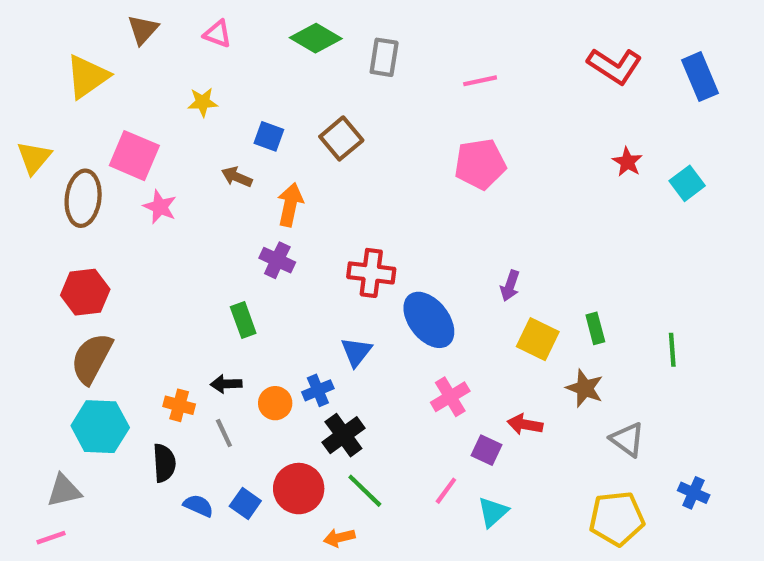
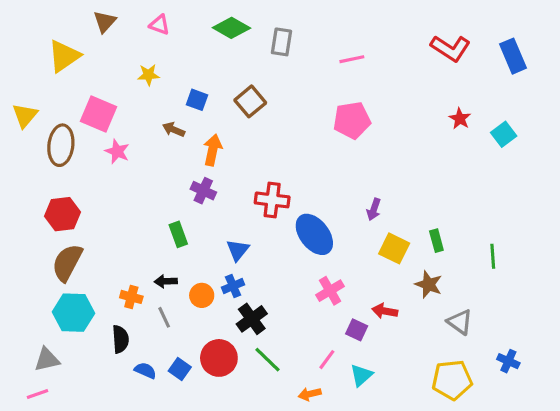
blue triangle: (356, 352) -> (238, 250), moved
orange arrow: (339, 538) -> (310, 394), moved

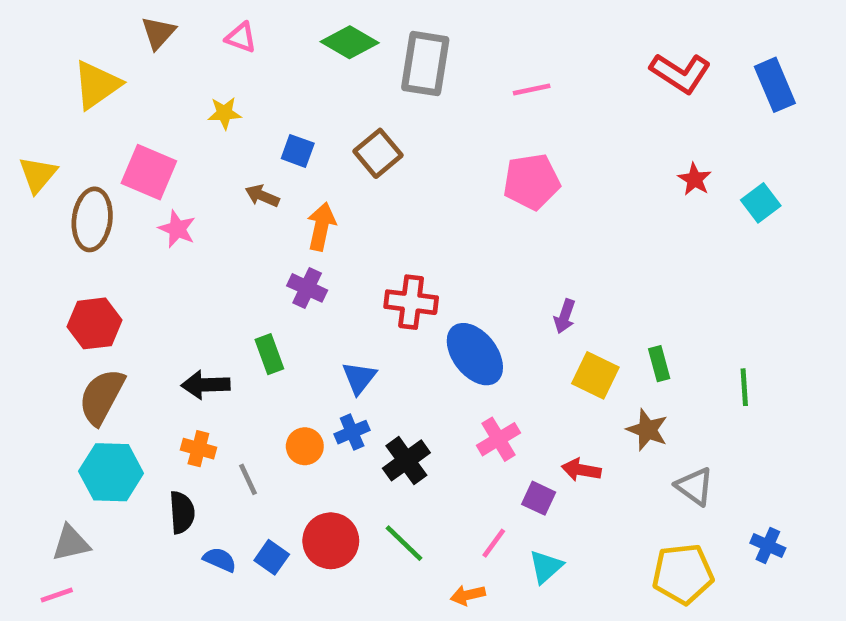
gray rectangle: (282, 42) -> (425, 64), size x1.5
black arrow: (166, 281) -> (206, 385), moved, size x1.4
black cross: (252, 319) -> (406, 460), moved

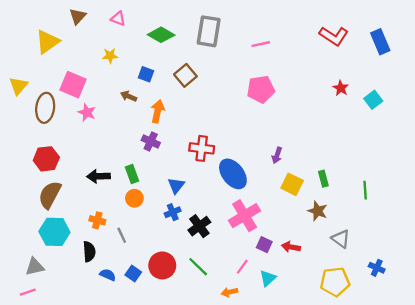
green diamond: (350, 42) -> (161, 35), moved
black arrow: (206, 385) -> (98, 176), moved
pink cross: (499, 439) -> (245, 216), size x1.5
orange circle: (305, 446) -> (134, 198), moved
red arrow: (581, 470) -> (291, 247), moved

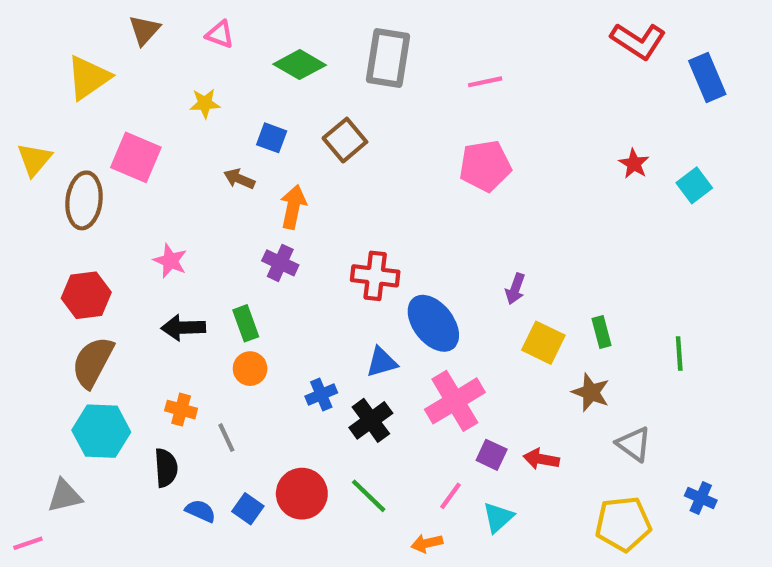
red L-shape: (334, 36) -> (638, 41), moved
pink star: (87, 112) -> (170, 261), moved
blue triangle: (176, 185) -> (382, 362), moved, turned 36
pink line: (28, 292) -> (28, 543), moved

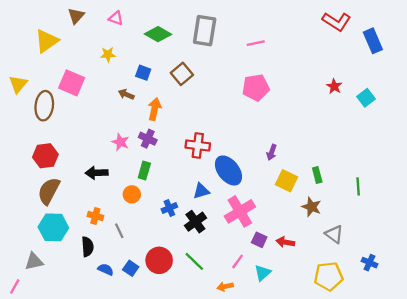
pink star: (170, 261) -> (120, 142), moved
green rectangle: (246, 323) -> (144, 170), moved, turned 36
pink line: (28, 543) -> (15, 286), turned -42

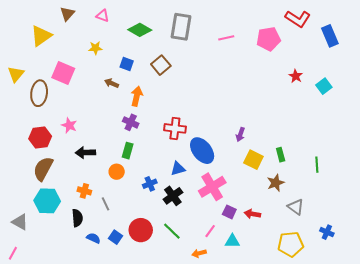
pink pentagon: (256, 87) -> (269, 39), moved
pink star: (120, 142) -> (69, 125), moved
brown star: (311, 207) -> (276, 183), turned 30
gray triangle: (34, 261) -> (20, 222), moved, turned 42
cyan triangle: (263, 273) -> (232, 241), turned 42

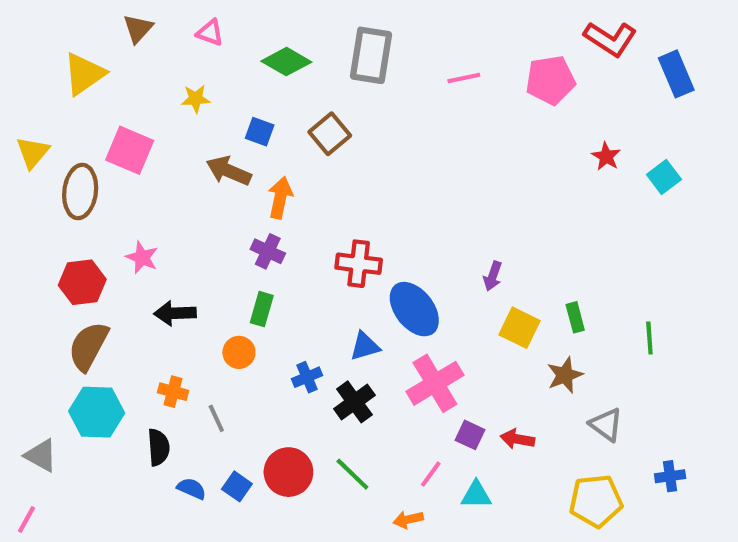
brown arrow: (112, 83) -> (229, 171), size x1.5
blue cross: (327, 232) -> (670, 476), turned -32

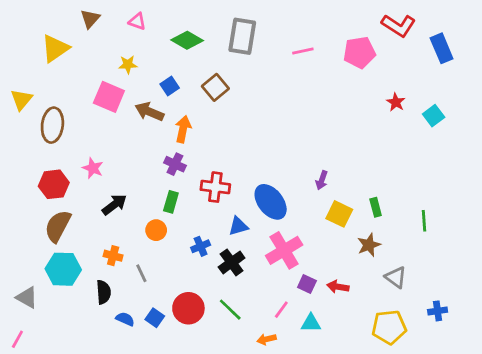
blue square: (260, 132) -> (170, 86), turned 36
pink square: (130, 150) -> (109, 97), moved
red cross: (359, 264) -> (215, 187), moved
black arrow: (175, 313) -> (114, 205), turned 145

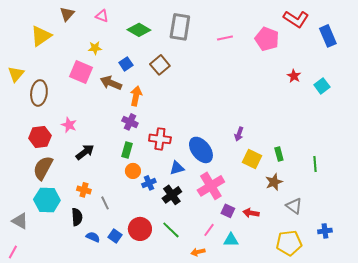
pink pentagon: (359, 52) -> (267, 39), turned 30
orange circle: (156, 230) -> (133, 171), moved

